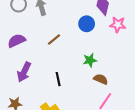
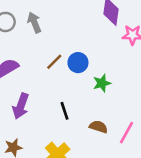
blue circle: (87, 24) -> (78, 63), moved
brown semicircle: (101, 79) -> (98, 127), moved

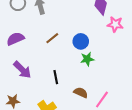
blue circle: (78, 63) -> (81, 41), moved
purple arrow: (21, 106) -> (22, 70), turned -72

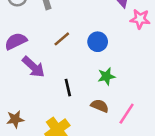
green star: (87, 59) -> (106, 76), moved
purple arrow: (22, 70) -> (33, 67), moved

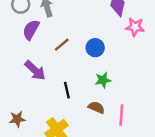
purple semicircle: (16, 41) -> (31, 30), moved, turned -36
pink line: (127, 114) -> (121, 115), turned -30

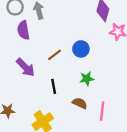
purple semicircle: (31, 30) -> (23, 30), turned -42
brown line: (62, 45) -> (54, 55), moved

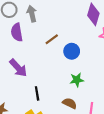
brown line: (54, 55) -> (52, 39), moved
black line: (54, 86) -> (37, 93), moved

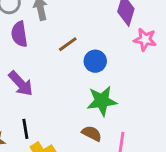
green star: (77, 80) -> (102, 101), size x1.5
black line: (37, 93) -> (25, 129), moved

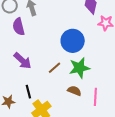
brown line: (68, 44) -> (54, 68), moved
blue circle: (95, 61) -> (73, 41), size x1.5

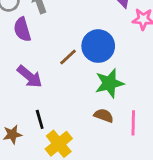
brown line: (54, 68) -> (68, 57), moved

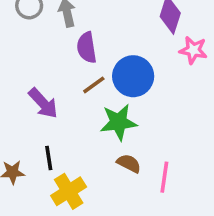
purple semicircle: (22, 29) -> (87, 48), moved
green star: (109, 83) -> (119, 122), moved

